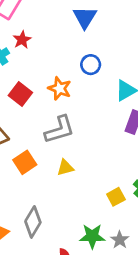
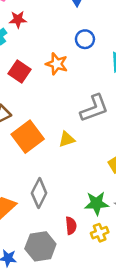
red star: (22, 40) -> (18, 19), turned 30
gray L-shape: (60, 130) -> (94, 108), moved
orange square: (25, 162) -> (28, 137), size x1.4

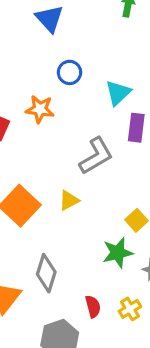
green star: (97, 203) -> (118, 253), moved

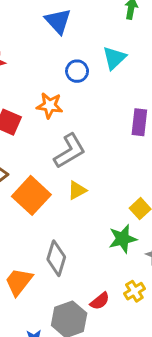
cyan triangle: (118, 93) -> (114, 58), moved
gray L-shape: (96, 156) -> (70, 151), moved
red semicircle: (93, 306) -> (100, 301), moved, turned 66

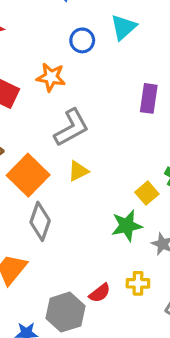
gray diamond: (56, 258) -> (40, 221), moved
yellow cross: (134, 291) -> (138, 283), turned 30

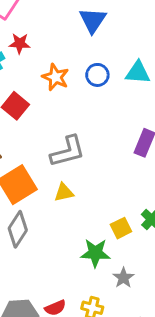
cyan triangle: (123, 27) -> (138, 72), turned 32
orange star: (51, 77) -> (56, 77), moved

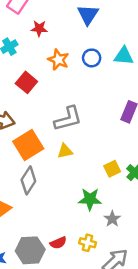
red star: (20, 43) -> (39, 28), moved
yellow square: (121, 228) -> (112, 169), moved

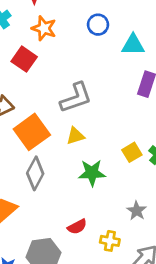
cyan triangle: (124, 56) -> (133, 45), moved
orange star: (58, 60) -> (44, 28), moved
green star: (90, 199) -> (92, 173), moved
red semicircle: (58, 243) -> (77, 227), moved

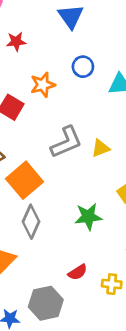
orange star: (44, 28) -> (43, 85), moved, turned -30
yellow triangle: (75, 136) -> (101, 148), moved

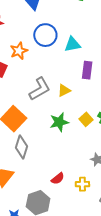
blue circle: (83, 67) -> (45, 35), size x1.5
green star: (88, 217) -> (59, 122), moved

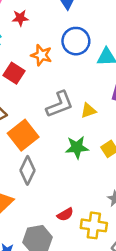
orange star: (19, 51) -> (41, 55), turned 30
yellow cross: (82, 184) -> (94, 225), size x1.5

